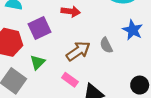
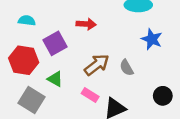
gray semicircle: (106, 45) -> (127, 68), moved
green triangle: (37, 62) -> (55, 79), turned -42

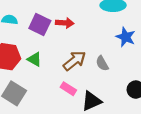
purple square: (55, 43) -> (40, 24), moved, turned -35
green triangle: (55, 79) -> (34, 59), moved

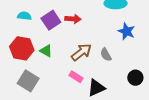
purple square: (40, 24) -> (51, 20), turned 30

